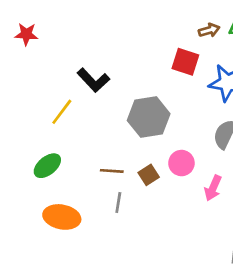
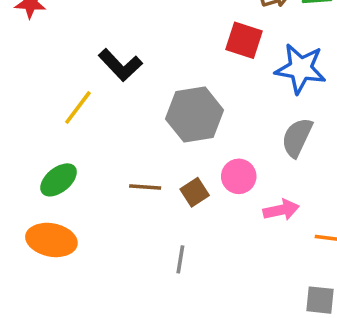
pink arrow: (213, 188) -> (281, 210), turned -125
gray line: (118, 202) -> (180, 259), moved
orange ellipse: (62, 217) -> (51, 240), moved

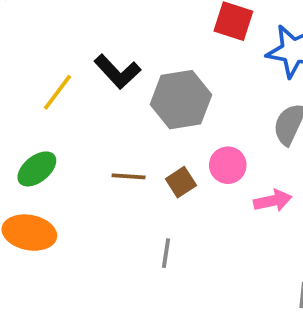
black L-shape: (120, 65) -> (117, 72), moved

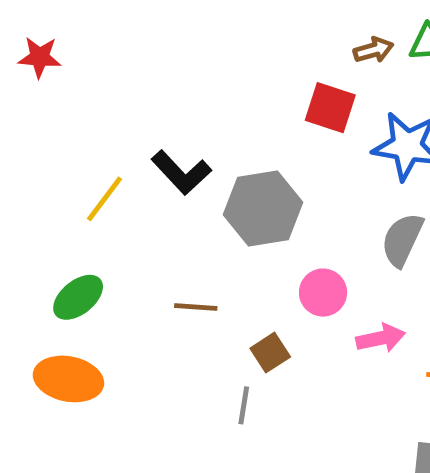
brown square: (181, 182) -> (270, 353), moved

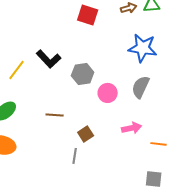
red square: (330, 108) -> (88, 15), moved
gray hexagon: (263, 208) -> (83, 74), size x0.7
pink circle: (323, 293) -> (108, 93), moved

